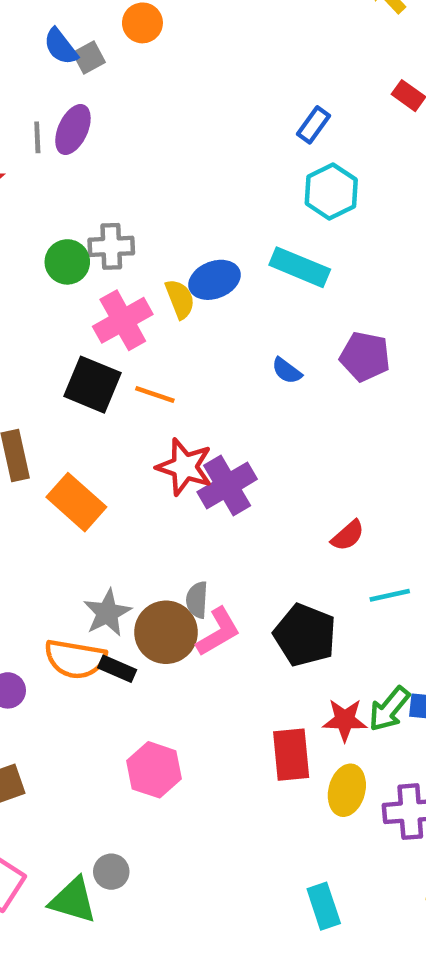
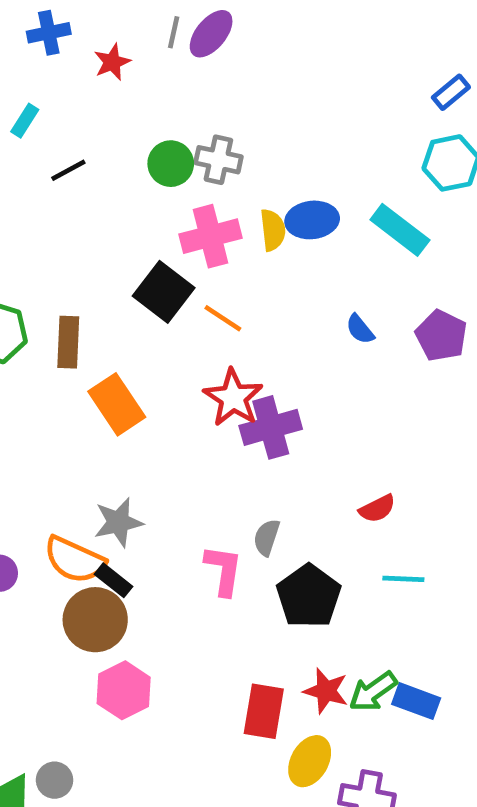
gray semicircle: (197, 600) -> (267, 537), moved
brown circle: (166, 632) -> (95, 620), moved
pink L-shape: (218, 632) -> (223, 570), turned -66

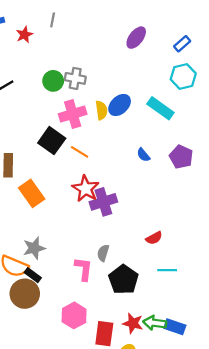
purple ellipse: (211, 34) -> (136, 38), moved
blue ellipse: (312, 220) -> (120, 105), turned -35
pink hexagon: (124, 690) -> (74, 315), moved
green arrow: (373, 692) -> (155, 323), turned 45

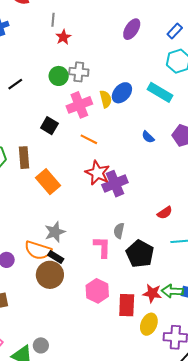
red star: (24, 35) -> (63, 37), moved
black square: (52, 141) -> (49, 126), moved, size x0.7

